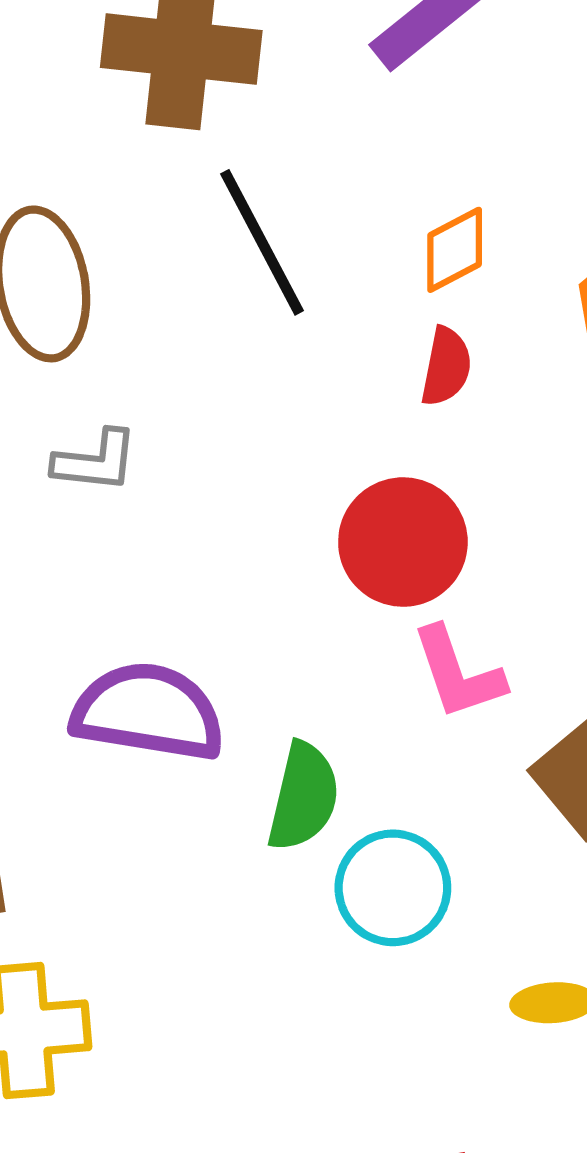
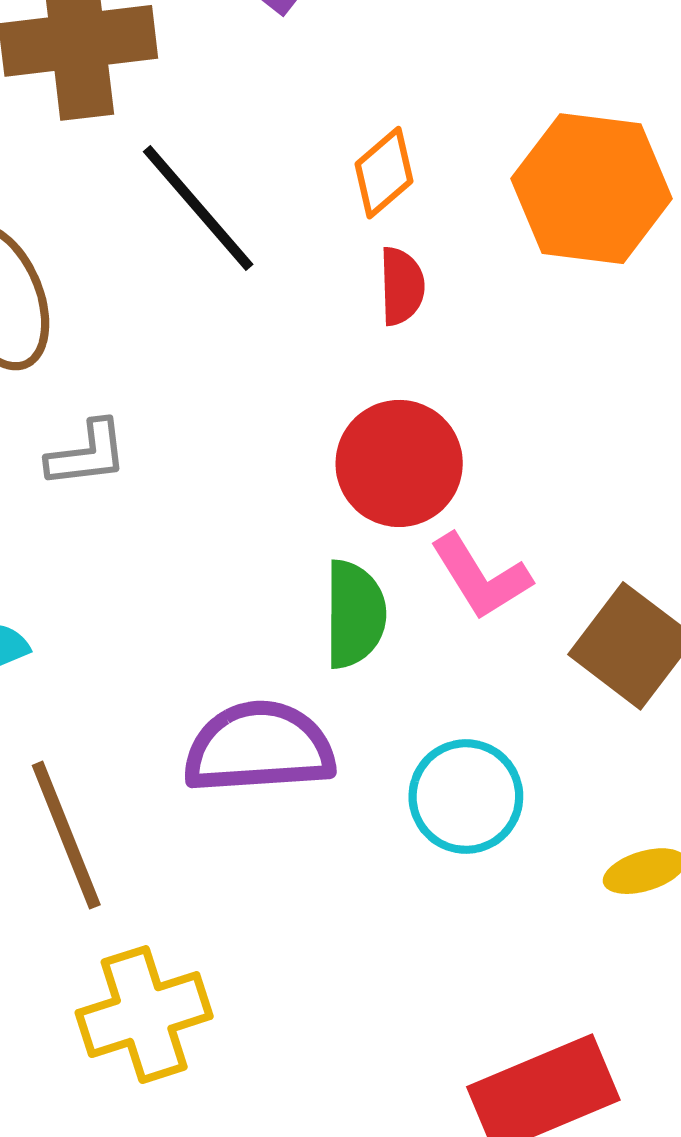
purple semicircle: (148, 712) -> (259, 747), moved
green semicircle: (303, 797) -> (355, 614), moved

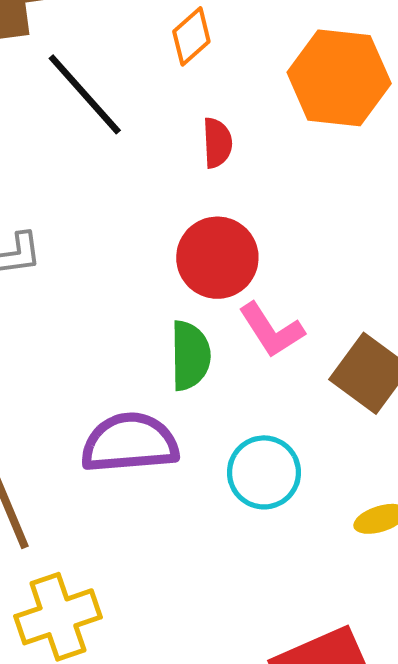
orange diamond: (384, 173) -> (191, 36), moved

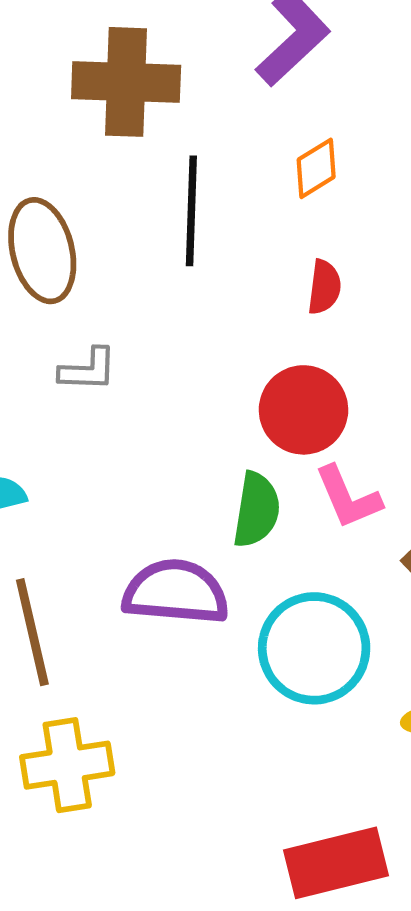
black line: (85, 94) -> (191, 211), turned 34
cyan circle: (264, 472) -> (314, 648), size x1.4

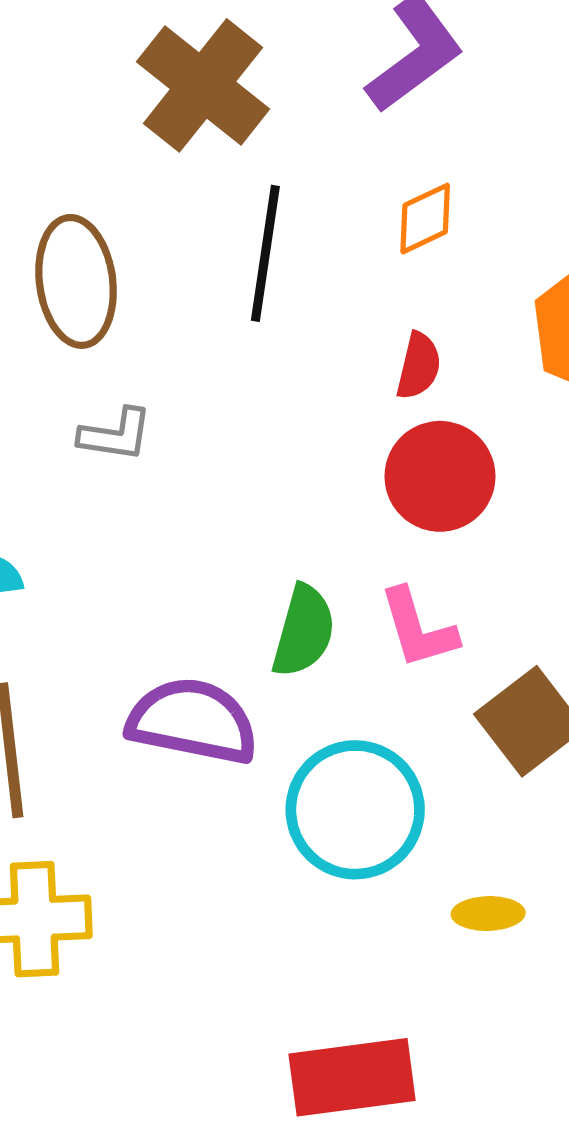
brown cross: (126, 82) -> (203, 85), turned 30
red circle: (303, 410) -> (440, 476), moved

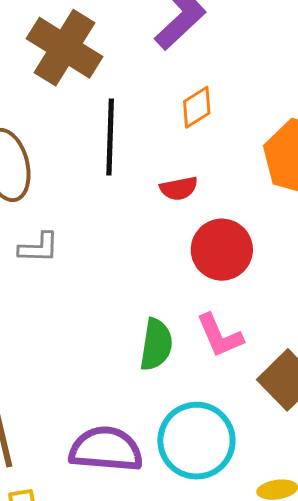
red semicircle: (419, 366) -> (179, 188), moved, turned 72
purple semicircle: (193, 721) -> (106, 449), moved

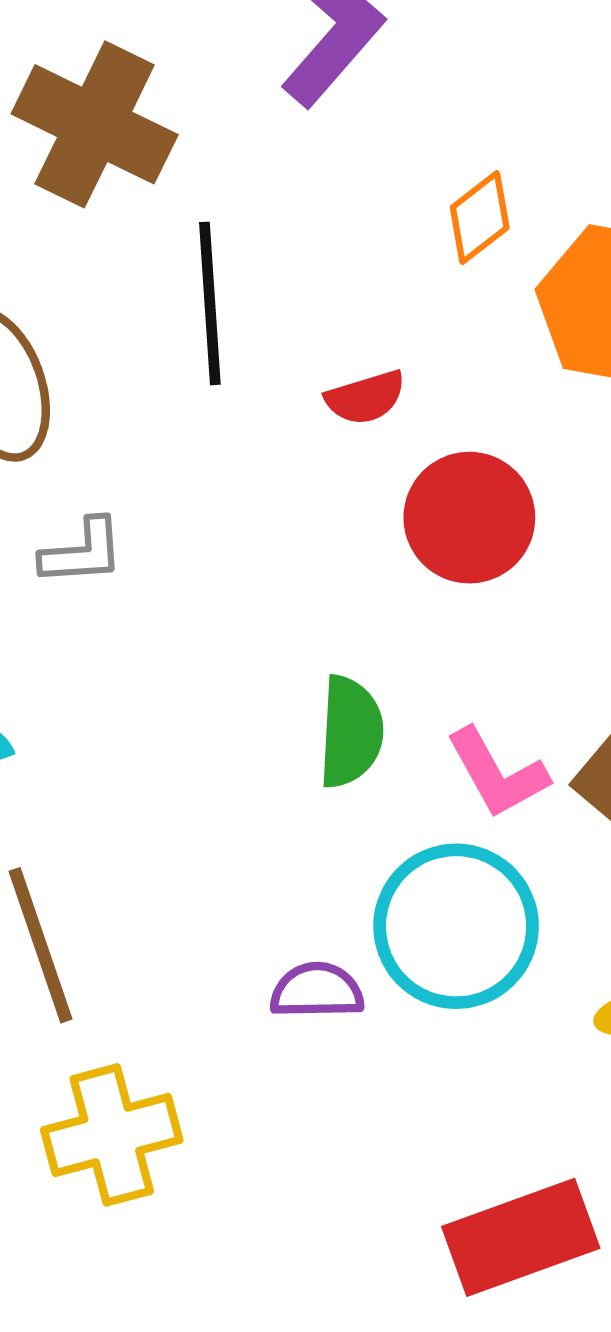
orange diamond: (197, 107) -> (480, 217), moved
pink L-shape: (220, 336) -> (497, 773), moved
purple semicircle: (106, 449) -> (317, 991), moved, size x0.6

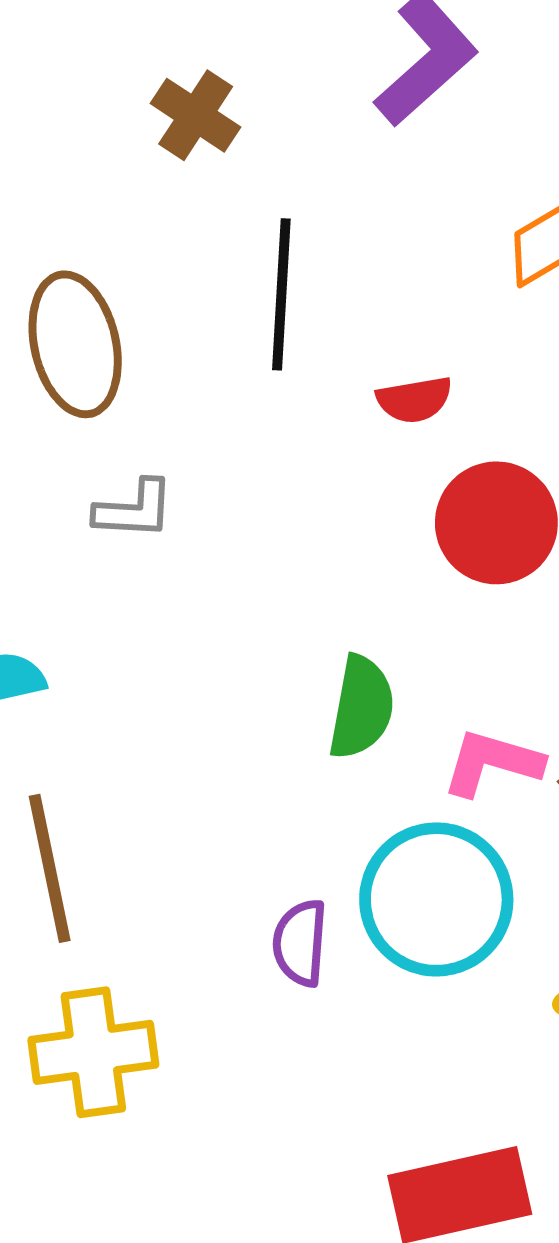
brown cross: (95, 124) -> (196, 115), size x0.6
pink L-shape: (497, 773) -> (492, 763), turned 128
purple semicircle: (317, 991) -> (300, 943), turned -92

